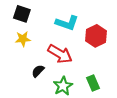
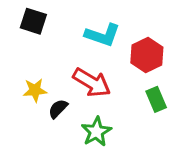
yellow star: (23, 39) -> (35, 90), moved
green rectangle: (93, 83) -> (156, 99), moved

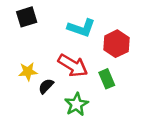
black square: (33, 21) -> (27, 17), turned -35
green rectangle: (156, 99) -> (107, 79), moved

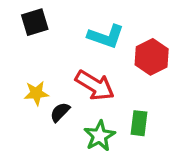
green rectangle: (107, 79) -> (139, 123), moved, turned 30

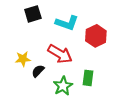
black square: (35, 22) -> (33, 14), moved

